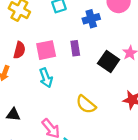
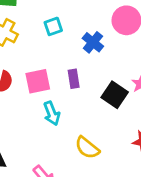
blue cross: (91, 19) -> (93, 42), turned -35
cyan arrow: (46, 78) -> (52, 113), moved

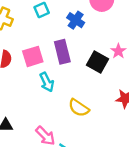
purple rectangle: (74, 79) -> (62, 52), size x1.5

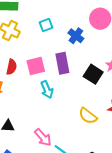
yellow semicircle: (79, 108) -> (88, 116), moved

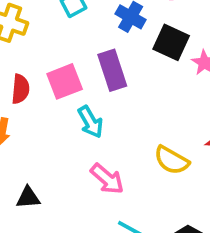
black square: (93, 74) -> (171, 42), moved
pink arrow: (43, 137) -> (107, 179), moved

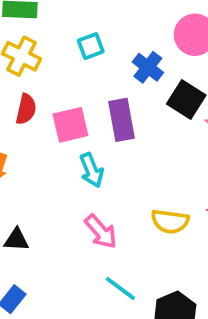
red semicircle: (20, 89) -> (26, 109), moved
yellow semicircle: (172, 160) -> (170, 221), turned -30

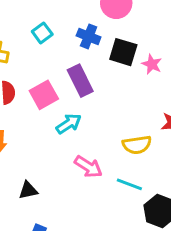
cyan arrow: (92, 170) -> (69, 124), turned -85
cyan line: (120, 288) -> (129, 184), moved

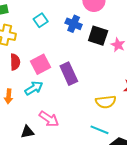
purple rectangle: (80, 81) -> (69, 74), moved
cyan arrow: (69, 124) -> (34, 88), moved
pink arrow: (88, 167) -> (49, 119), moved

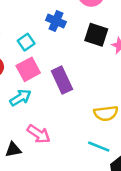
cyan square: (41, 20) -> (26, 42), moved
blue cross: (74, 24) -> (56, 21), moved

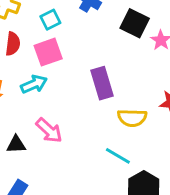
purple rectangle: (62, 80) -> (102, 83), moved

